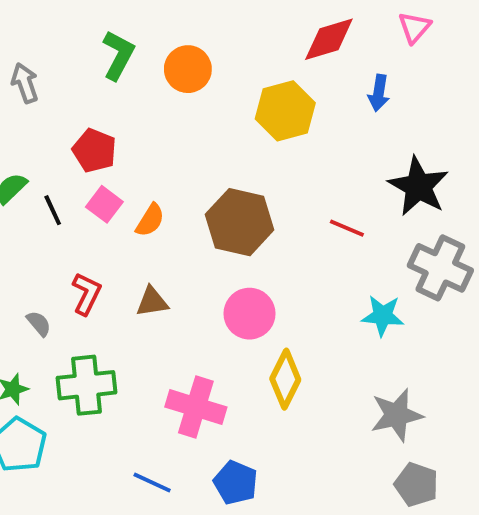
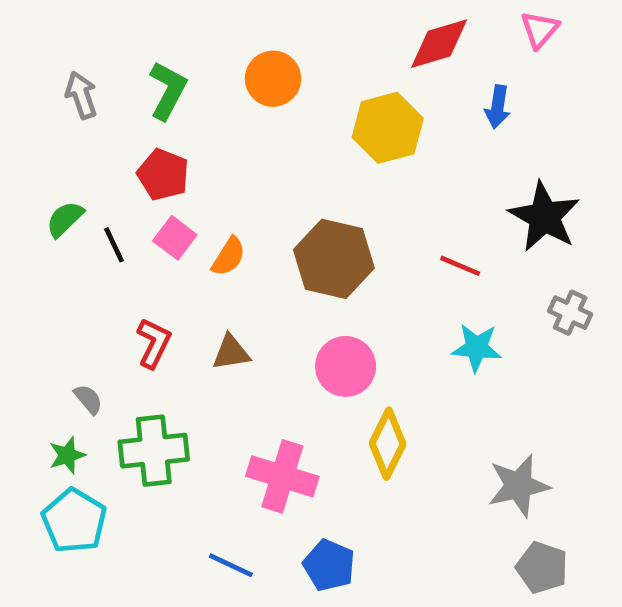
green L-shape: (118, 55) -> (168, 90), moved
gray cross: (440, 268) -> (570, 313), size x0.6
cyan star: (383, 316) -> (477, 348), moved
gray semicircle: (39, 324) -> (88, 399), moved

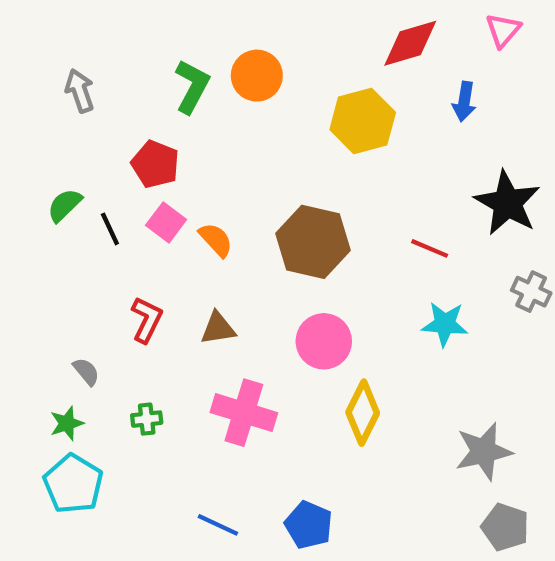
green L-shape: (168, 90) -> (192, 86), moved
orange semicircle: (229, 256) -> (216, 240), turned -75
green cross: (154, 451) -> (147, 419), size x0.5
pink cross: (282, 476) -> (244, 413), moved

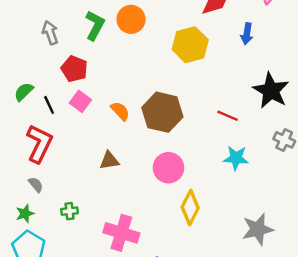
gray arrow: (80, 91) -> (50, 33), moved
orange semicircle: (216, 240) -> (120, 111), moved
red L-shape: (147, 320) -> (39, 144), moved, size x1.5
pink cross: (244, 413) -> (121, 233), moved

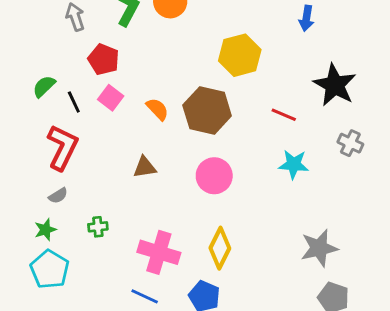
yellow hexagon: (190, 45) -> (240, 55), moved
gray semicircle: (36, 185) -> (58, 196), turned 98
yellow diamond: (190, 208) -> (220, 248), moved

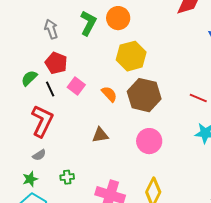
yellow hexagon: (240, 55) -> (131, 56), moved
red pentagon: (104, 59) -> (56, 63), moved

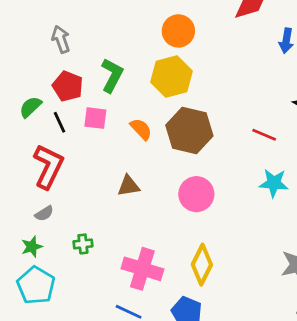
orange circle: (118, 18) -> (178, 31), moved
green L-shape: (88, 23) -> (112, 75), moved
pink square: (76, 86) -> (95, 118), turned -30

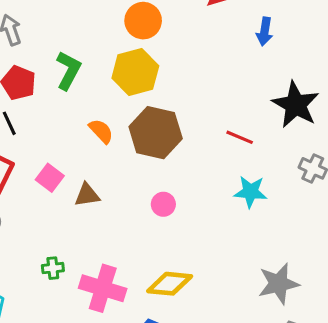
pink square: (95, 118) -> (50, 178), moved, turned 30
pink circle: (196, 194) -> (163, 204), size x0.6
green cross: (83, 244) -> (53, 268), moved
yellow diamond: (202, 265) -> (170, 284), turned 69

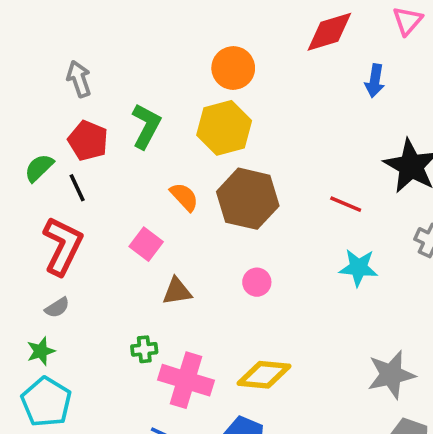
pink square: (50, 178) -> (146, 244), moved
brown triangle: (87, 195) -> (177, 291), moved
green cross: (53, 268) -> (144, 349), moved

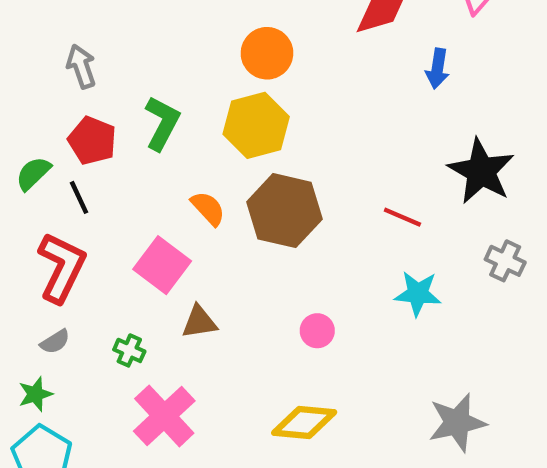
pink square: (146, 244) -> (162, 265), size x1.4
pink circle: (257, 282) -> (317, 331), moved
green cross: (144, 349) -> (129, 350), moved, turned 30
pink cross: (186, 380) -> (164, 416), moved, turned 30

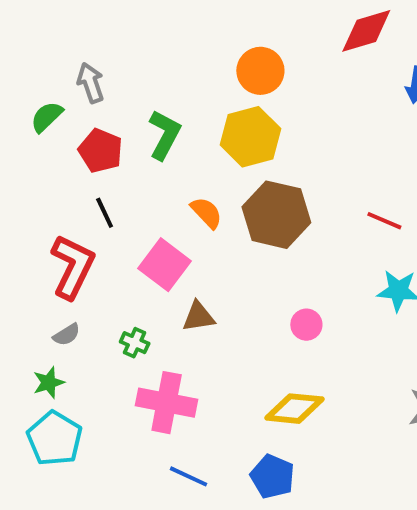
green semicircle: (33, 173) -> (47, 117), moved
black line: (79, 197) -> (105, 213), moved
pink cross: (164, 416) -> (167, 403), turned -36

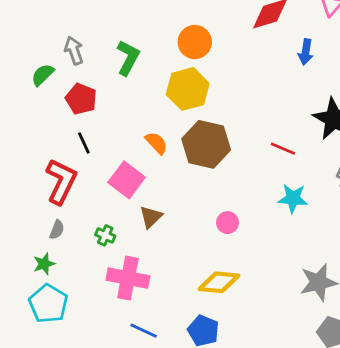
green L-shape: (165, 135) -> (128, 58), moved
brown triangle: (198, 317) -> (151, 217), turned -35
gray semicircle: (67, 335) -> (57, 230), turned -36

